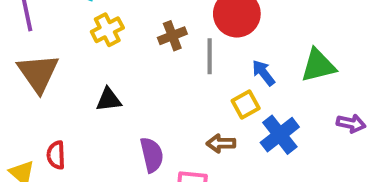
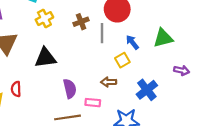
black triangle: (109, 100) -> (45, 58), size x1.5
blue cross: (280, 135) -> (147, 90), moved

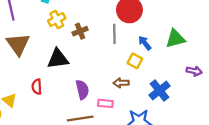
brown cross: (81, 22) -> (80, 31), moved
yellow square: (122, 60) -> (135, 61), turned -32
red semicircle: (16, 89) -> (37, 87), moved

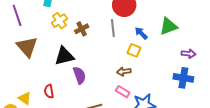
red semicircle: (37, 87) -> (49, 91), moved
purple semicircle: (82, 90) -> (79, 75), moved
blue cross: (159, 91) -> (183, 78), moved, turned -36
pink rectangle: (105, 103) -> (123, 92), moved, turned 32

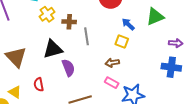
gray line: (113, 28) -> (87, 36), moved
brown cross: (82, 29) -> (69, 22), turned 32
brown triangle: (27, 47) -> (16, 57), moved

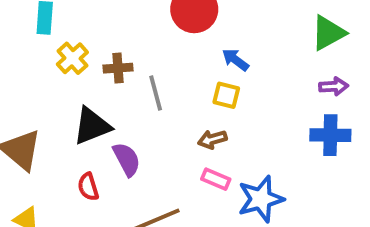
green triangle: (155, 17) -> (328, 33), moved
red semicircle: (39, 84) -> (88, 187), moved

